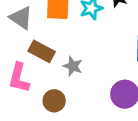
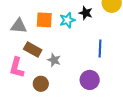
gray triangle: (21, 18) -> (19, 26), turned -30

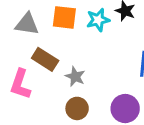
brown circle: (41, 84) -> (77, 108), moved

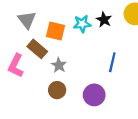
orange square: (64, 17) -> (56, 31), moved
gray triangle: (27, 24) -> (27, 20), turned 36

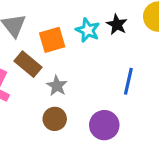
cyan star: (82, 24) -> (88, 30), turned 30
orange square: (56, 31) -> (52, 40), turned -30

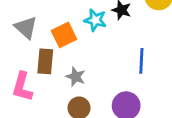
brown rectangle: (28, 64) -> (45, 61), turned 65

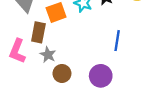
gray star: (76, 77) -> (48, 55), moved

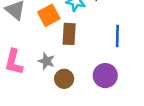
brown rectangle: (38, 32) -> (69, 34), moved

